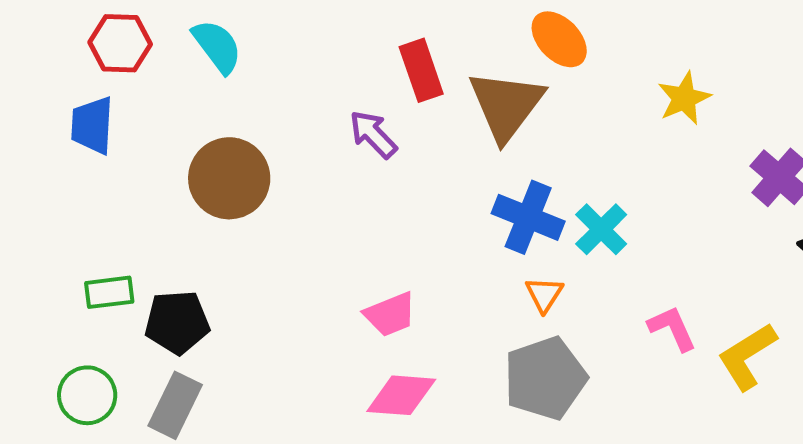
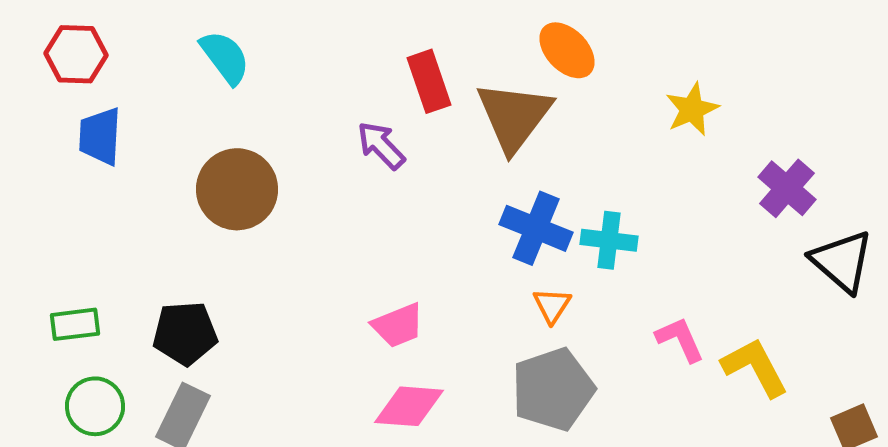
red hexagon: (120, 43) -> (76, 54), moved
cyan cross: (601, 229) -> (609, 240), turned -38
green rectangle: (109, 292) -> (75, 324), moved
yellow L-shape: (747, 356) -> (755, 367), turned 94

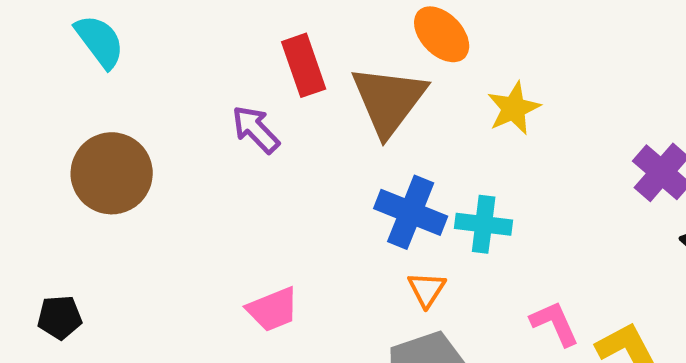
yellow star: (692, 109) -> (514, 108), moved
black pentagon: (185, 333) -> (60, 317), size x0.7

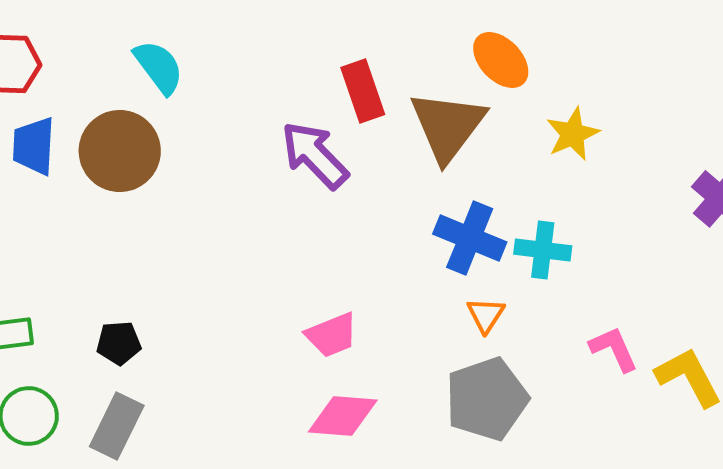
purple arrow: (256, 129) -> (315, 155), size x1.4
brown circle: (112, 173) -> (120, 151), moved

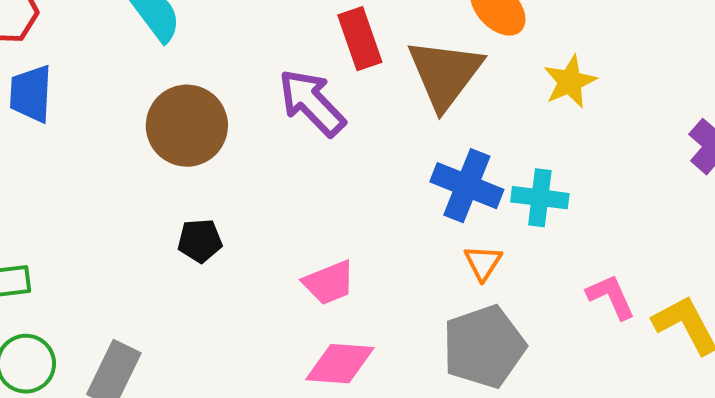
brown circle: (120, 151) -> (187, 126), moved
black pentagon: (119, 343) -> (200, 241), moved

